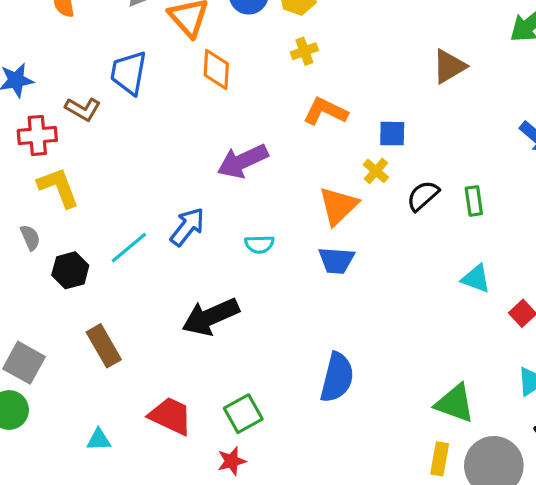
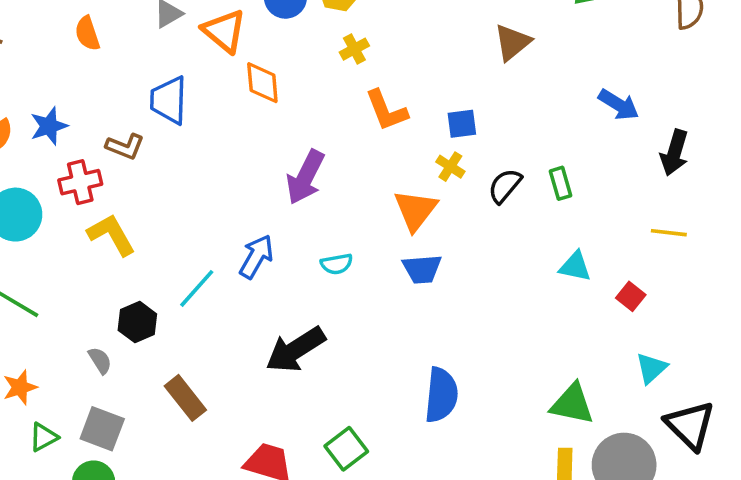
orange L-shape: (325, 111) -> (386, 110), turned -129
purple arrow: (243, 161) -> (305, 177), turned -30
gray semicircle: (30, 238) -> (100, 360), moved

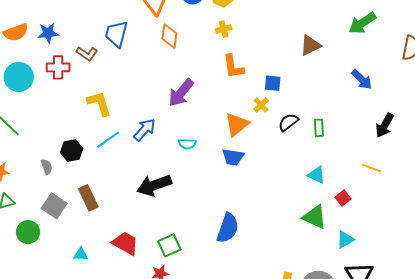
blue arrow: (619, 105) -> (362, 79), moved
yellow L-shape: (111, 235) -> (99, 103), moved
green triangle: (572, 404) -> (315, 217), moved
gray square: (102, 429) -> (54, 206), moved

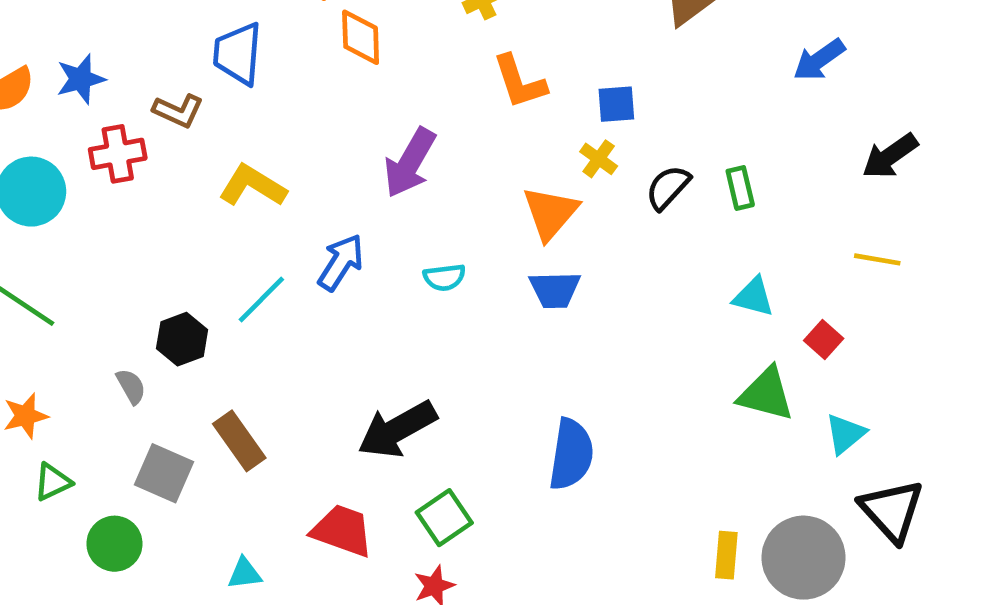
blue arrow: (362, 79) -> (819, 60), turned 110
yellow L-shape: (99, 103) -> (252, 186), moved, turned -32
black arrow: (385, 125) -> (890, 156), turned 35
black arrow: (154, 185) -> (397, 429), moved

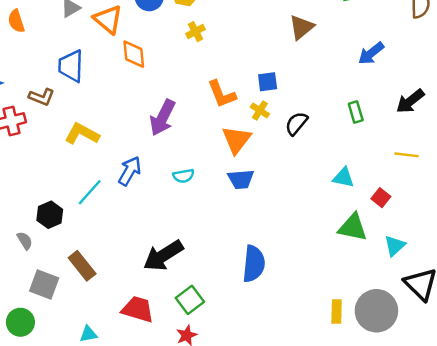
orange L-shape: (519, 82) -> (222, 94), moved
green rectangle: (740, 188) -> (356, 112), moved

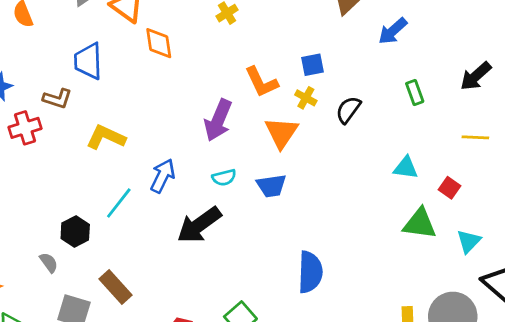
blue arrow: (371, 53) -> (393, 31), moved
purple arrow: (163, 118) -> (218, 120), moved
blue trapezoid: (241, 179) -> (271, 186), moved
black arrow: (163, 256) -> (199, 225), moved

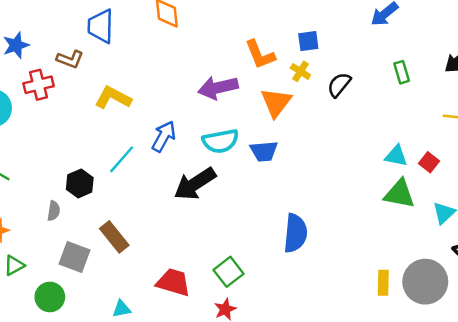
purple arrow: (218, 120) -> (218, 88), turned 51
cyan triangle: (406, 168) -> (396, 156), moved
cyan semicircle: (224, 178) -> (221, 141), size x1.6
gray semicircle: (49, 263) -> (54, 211), turned 42

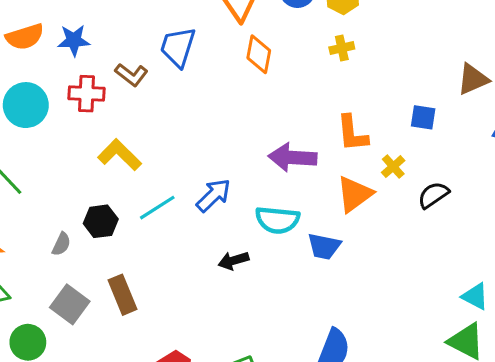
blue square: (308, 41) -> (423, 117), moved
yellow L-shape: (113, 98) -> (120, 155), moved
black arrow: (195, 184) -> (233, 261), size x0.6

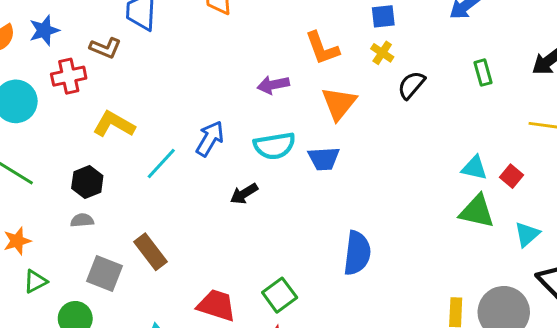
purple arrow: (293, 157) -> (273, 85), size x0.7
yellow cross: (393, 167) -> (382, 53), moved
black hexagon: (101, 221) -> (87, 182), moved
gray semicircle: (61, 244) -> (82, 220), turned -105

